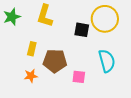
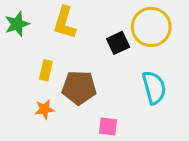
black square: (82, 30) -> (118, 43), turned -35
pink square: (79, 77) -> (108, 127), moved

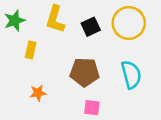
black square: (118, 43) -> (91, 27), moved
yellow rectangle: (46, 70) -> (31, 50), moved
brown pentagon: (79, 88) -> (85, 72), moved

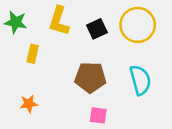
green star: (15, 21) -> (16, 22), turned 30
orange star: (38, 93) -> (29, 104), moved

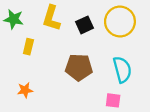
pink square: (98, 115) -> (113, 100), moved

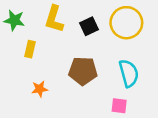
orange star: (25, 90) -> (40, 89), moved

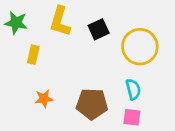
yellow circle: (126, 23) -> (140, 47), moved
brown pentagon: (83, 71) -> (92, 104), moved
cyan semicircle: (129, 73) -> (133, 89), moved, size x0.7

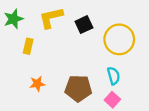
yellow L-shape: (60, 21) -> (51, 18), turned 60
green star: (16, 23) -> (13, 19), turned -30
pink square: (132, 117) -> (112, 100), turned 35

